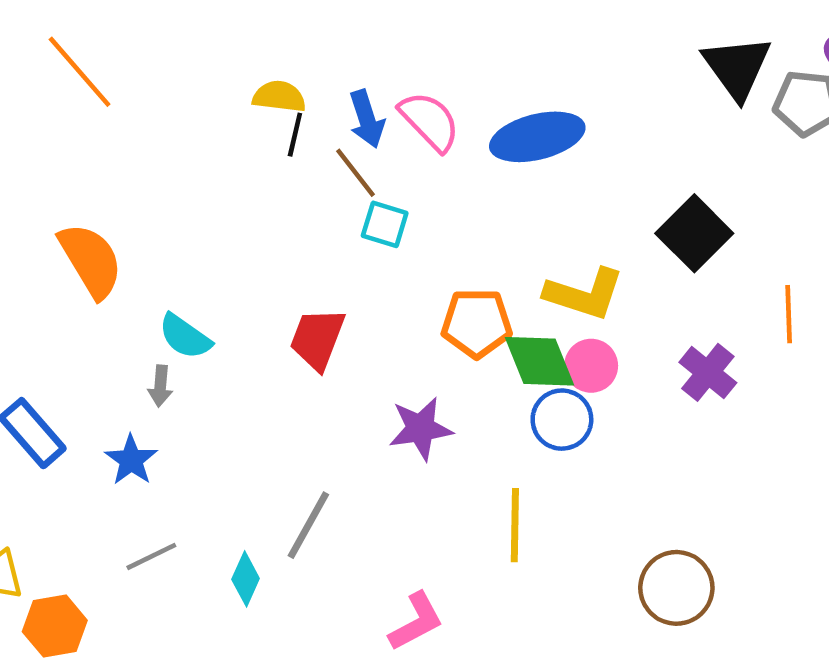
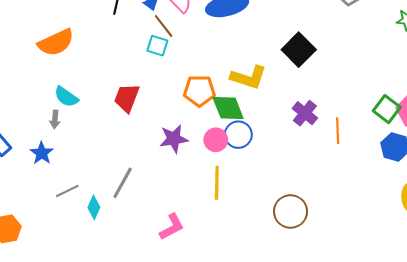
brown line: (356, 173) -> (164, 26), moved
orange semicircle: (91, 260) -> (56, 42), moved, turned 96
orange line: (789, 314) -> (338, 131), moved
pink circle: (591, 366) -> (216, 140), moved
gray line: (151, 556) -> (67, 191), moved

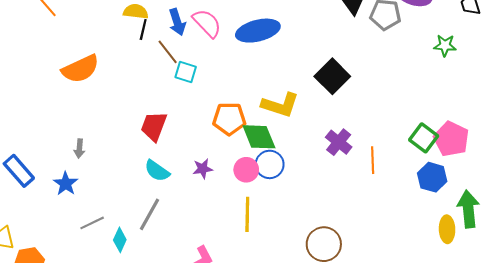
brown line: (164, 26) -> (168, 52), moved
cyan semicircle: (66, 97) -> (157, 171), moved
purple star: (174, 139) -> (203, 169), size x0.7

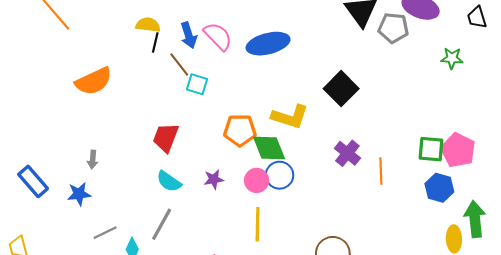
green square: (424, 138) -> (431, 149), turned -32
blue star: (66, 184) -> (79, 194), turned 30

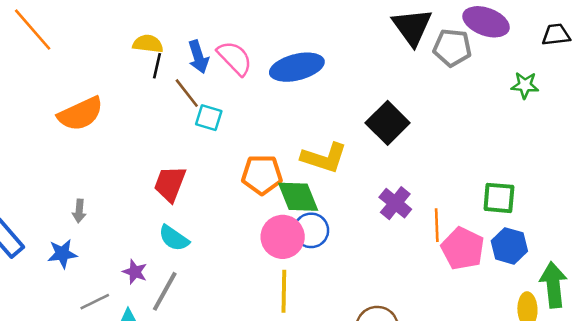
black trapezoid: (477, 17) -> (556, 35), turned 100
pink pentagon: (458, 150) -> (463, 249), moved
purple star: (214, 179) -> (135, 272), moved, turned 30
pink circle: (257, 180) -> (283, 237), size x1.4

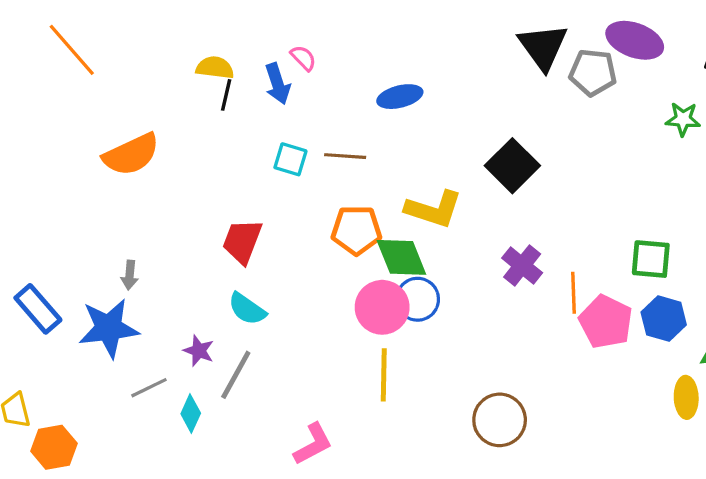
pink semicircle: (235, 58) -> (303, 58), moved, size x0.6
blue ellipse: (297, 67) -> (400, 97), size x0.7
brown line: (187, 93) -> (345, 156), moved, turned -48
blue star: (62, 254) -> (109, 328), size x1.6

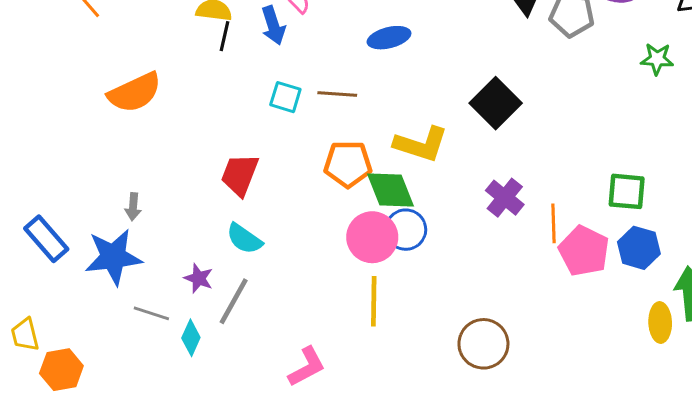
gray line: (149, 388) -> (151, 313), turned 44

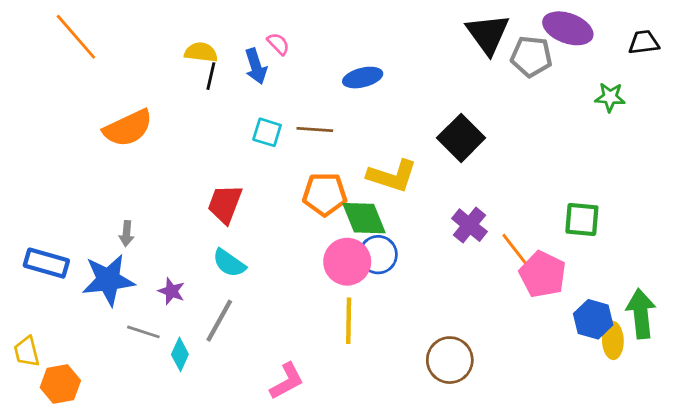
orange line: (554, 223) -> (514, 249), turned -36
blue rectangle: (46, 239) -> (46, 263), turned -33
blue hexagon: (639, 248) -> (593, 319), moved
purple star: (199, 278) -> (171, 291), moved

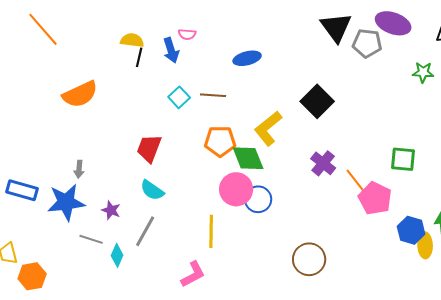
pink semicircle: (278, 44) -> (187, 34), turned 138
cyan square: (267, 132) -> (179, 97), turned 30
yellow L-shape: (392, 176) -> (268, 128), turned 123
blue circle: (378, 255) -> (258, 199), moved
yellow line: (349, 321) -> (211, 231), moved

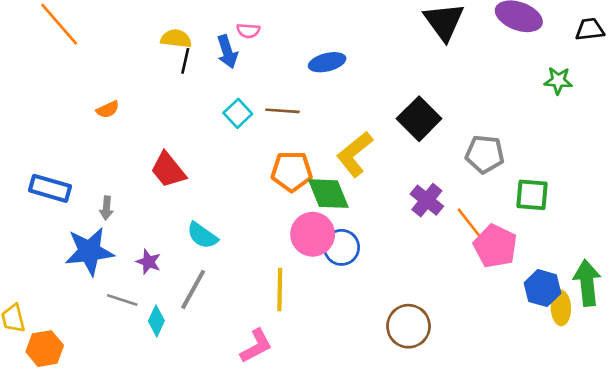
gray pentagon: (367, 43) -> (485, 154), moved
orange semicircle: (80, 94) -> (108, 109), size x0.5
red trapezoid: (149, 148) -> (168, 170), moved, turned -60
blue rectangle: (22, 190) -> (50, 188), moved

